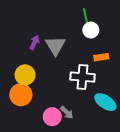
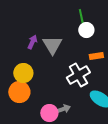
white cross: (82, 77) -> (78, 75), turned -35
gray arrow: (67, 112) -> (63, 109), turned -64

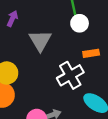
purple arrow: (32, 42) -> (12, 19), moved

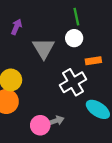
white circle: (80, 23) -> (74, 38), moved

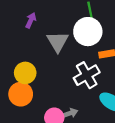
white circle: (74, 38) -> (88, 32), size x1.6

